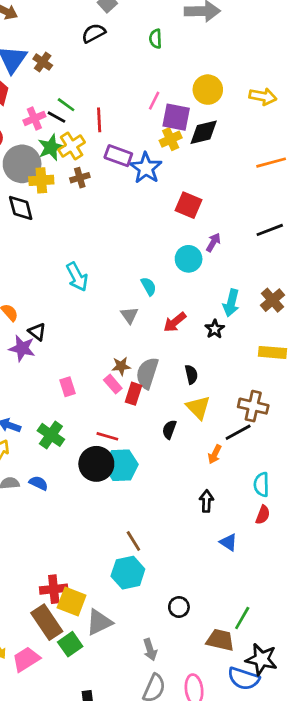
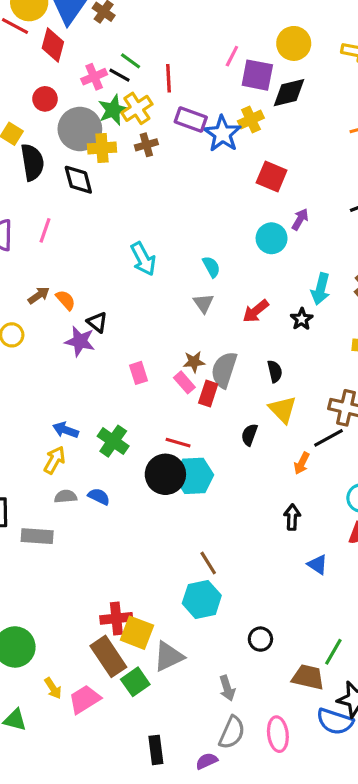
yellow cross: (171, 139) -> (251, 119), moved
cyan semicircle: (149, 286) -> (211, 267), moved
pink rectangle: (67, 387) -> (138, 373), moved

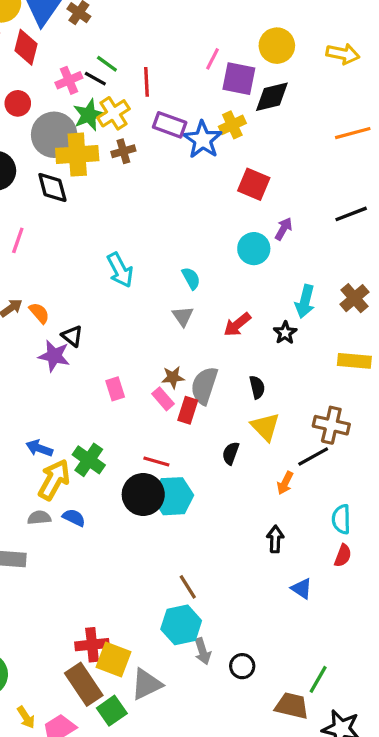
yellow cross: (102, 148) -> (77, 155), size x1.4
yellow arrow: (55, 460) -> (54, 480), moved, size x1.4
gray arrow: (227, 688) -> (203, 651), moved

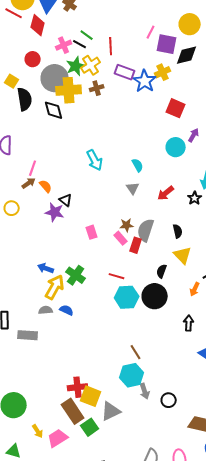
pink line: (18, 240) -> (33, 168), moved
black circle: (143, 495) -> (155, 296), moved

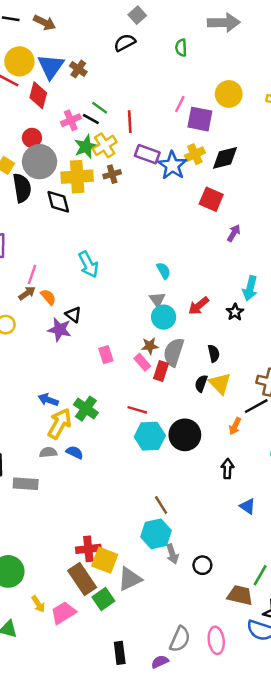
black diamond: (187, 55) -> (225, 158), moved
gray circle: (55, 78) -> (39, 162), moved
cyan circle: (176, 147) -> (164, 317), moved
cyan arrow: (95, 160) -> (88, 264), moved
black semicircle: (162, 271) -> (201, 383), moved

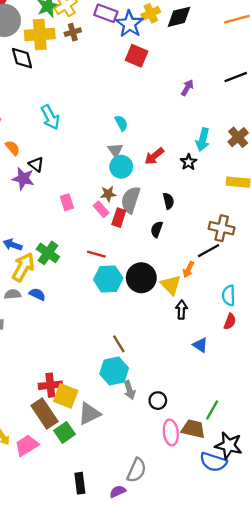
red square: (211, 199) -> (137, 56), moved
yellow triangle: (220, 383) -> (171, 285), moved
pink ellipse: (216, 640) -> (171, 432), moved

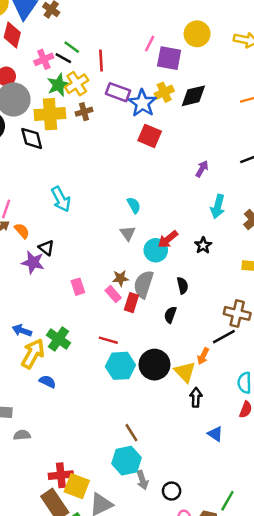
cyan arrow: (203, 140) -> (218, 206), moved
cyan circle: (121, 167) -> (156, 250), moved
gray semicircle: (13, 294) -> (22, 435), moved

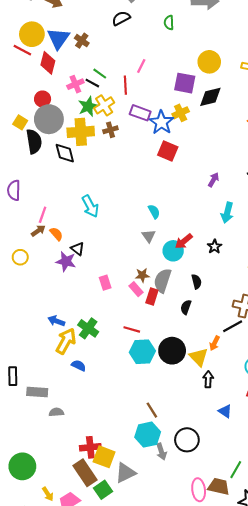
pink line: (150, 44) -> (141, 66), moved
black diamond: (193, 96) -> (210, 97), moved
black circle: (172, 491) -> (187, 440), moved, size x1.5

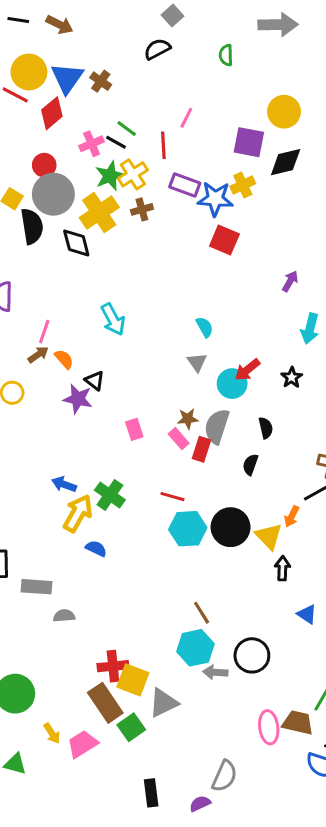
red diamond: (48, 63) -> (52, 113), turned 35
blue star: (161, 122) -> (215, 199), turned -30
yellow cross: (81, 132) -> (99, 212), turned -30
gray arrow: (161, 452) -> (215, 672), turned 112

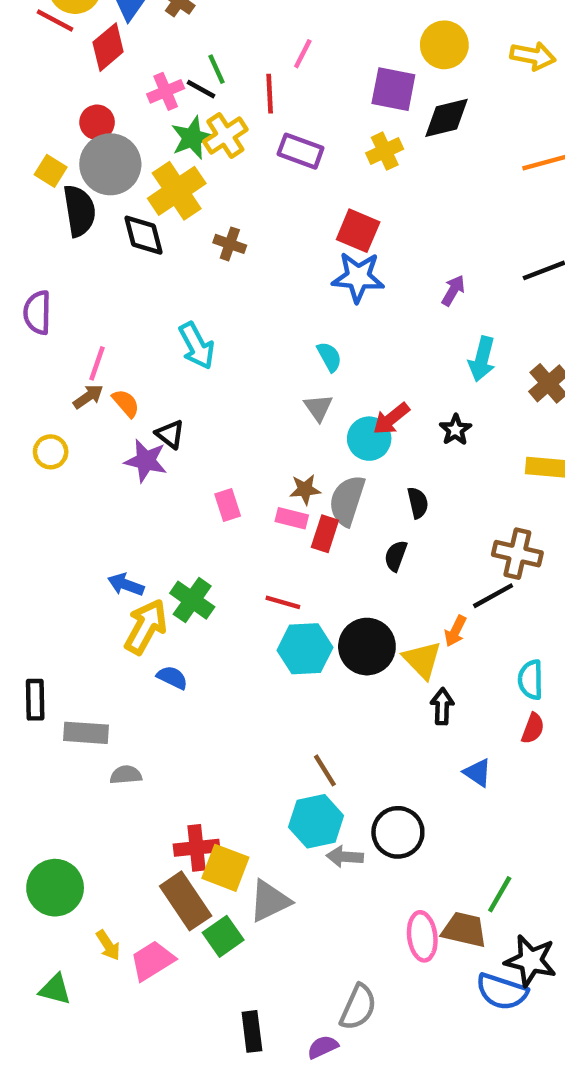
green line: (127, 128) -> (217, 69), turned 30
blue star: (215, 199) -> (358, 277), moved
brown cross: (142, 209) -> (230, 244), moved, turned 35
pink rectangle: (179, 439) -> (292, 518), turned -35

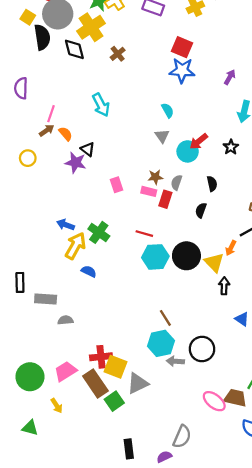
brown cross: (230, 244) -> (118, 54), turned 32
gray semicircle: (347, 501) -> (176, 183), size x0.6
pink ellipse: (422, 936) -> (214, 401), turned -45
pink trapezoid: (152, 961) -> (65, 371), moved

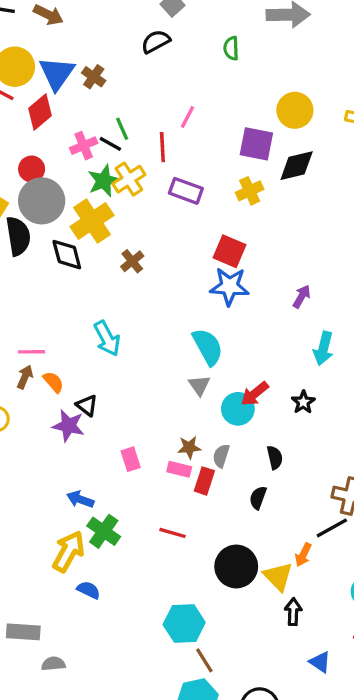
cyan semicircle: (168, 110) -> (208, 347), size x1.6
pink line: (51, 114) -> (32, 352), turned 70
brown arrow: (47, 130) -> (25, 377), turned -32
blue arrow: (65, 225) -> (80, 499), moved
cyan hexagon: (155, 257) -> (184, 624), moved

